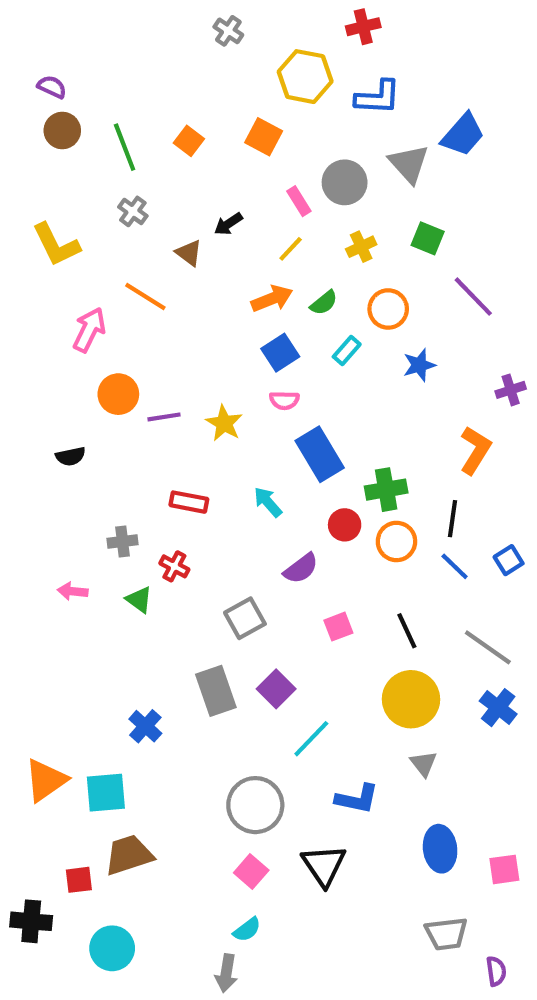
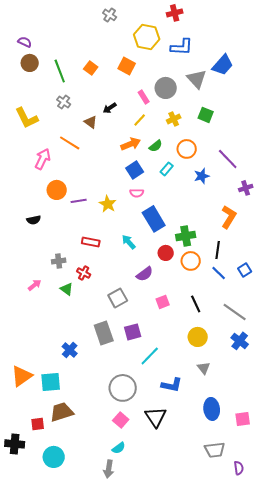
purple line: (473, 297) -> (228, 159), moved
pink arrow: (73, 591) -> (35, 285), turned 136
purple square: (276, 689) -> (133, 332), turned 30
yellow circle: (411, 699) -> (198, 337), size x0.7

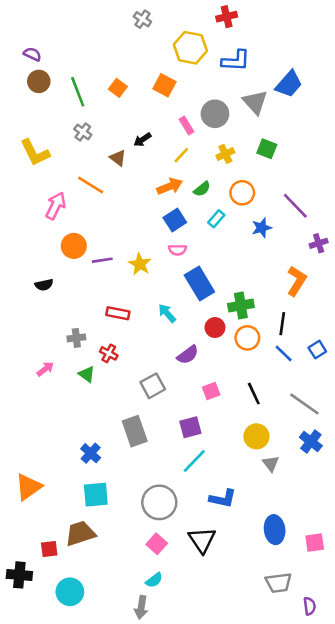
purple square: (133, 332) -> (190, 427), moved
gray triangle: (204, 368) -> (271, 464), moved
cyan square: (51, 382) -> (96, 495), moved

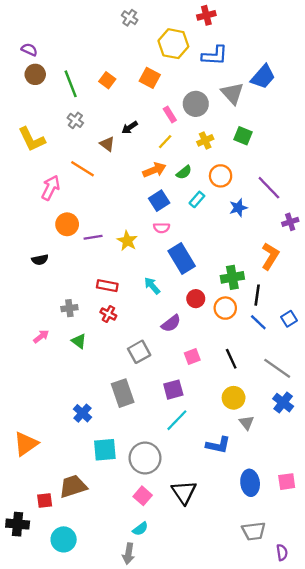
green cross: (241, 305) -> (232, 277), moved
red cross: (109, 353) -> (108, 314), moved
cyan square: (96, 495) -> (105, 450), moved
blue L-shape: (223, 499) -> (218, 445), moved
pink square: (315, 543) -> (287, 482), moved

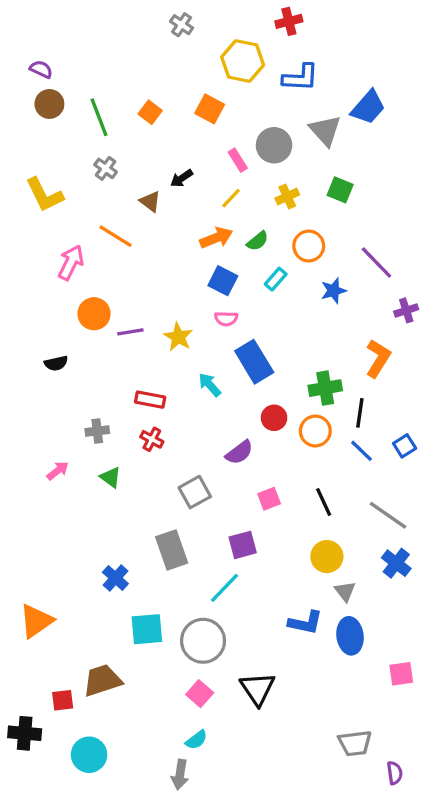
blue square: (159, 201) -> (223, 281), turned -30
cyan arrow: (152, 286) -> (210, 385), moved
cyan line: (177, 420) -> (224, 588), moved
blue ellipse: (250, 483) -> (350, 636), moved

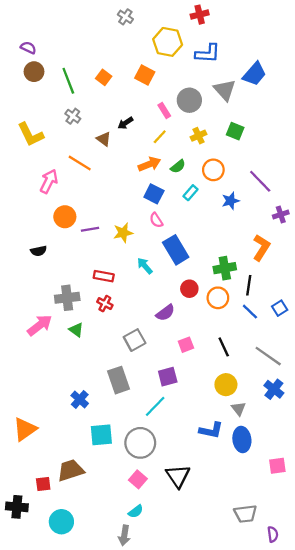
pink semicircle: (226, 319) -> (156, 220), turned 56
yellow star: (178, 337) -> (123, 233), turned 30
gray cross: (97, 431) -> (67, 298), size x1.5
pink arrow: (58, 471) -> (40, 325), size x1.6

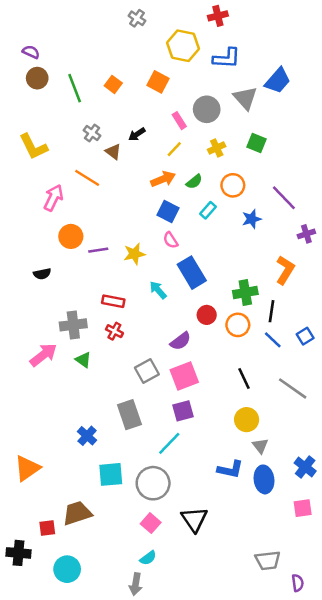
gray cross: (73, 116) -> (92, 133), moved
pink square: (186, 345) -> (184, 376), moved, size x1.6
blue cross: (274, 389) -> (305, 467), moved

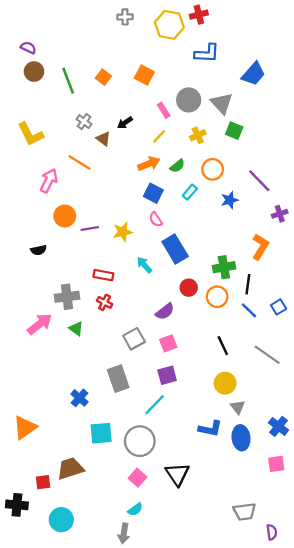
gray cross: (137, 18) -> (125, 17), turned -35
yellow hexagon: (183, 46) -> (169, 25), moved
gray triangle: (245, 98) -> (222, 103), moved
pink square: (184, 376) -> (168, 343), size x0.7

